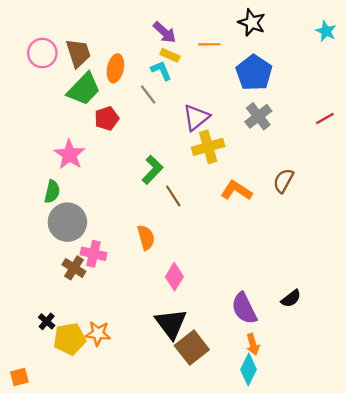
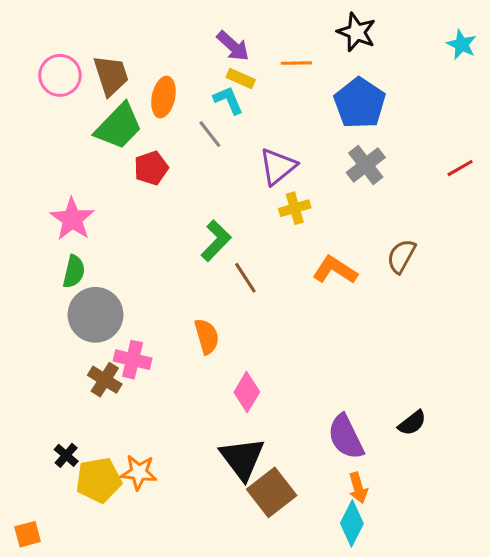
yellow cross: (208, 147) -> (295, 208), size x0.7
pink star: (70, 155) -> (72, 219), moved

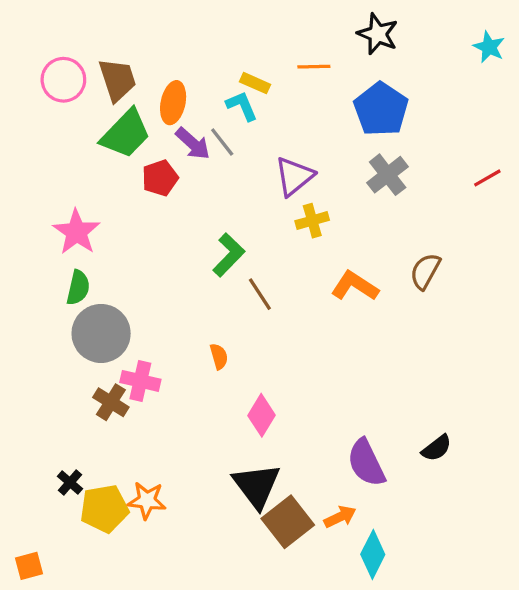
purple arrow: (233, 46) -> (193, 144), moved
orange semicircle: (207, 336) -> (219, 356), size x0.7
orange arrow: (358, 488) -> (340, 517), moved, turned -100

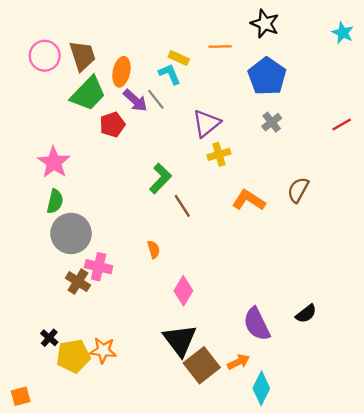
gray cross: (388, 175) -> (272, 122), size x0.7

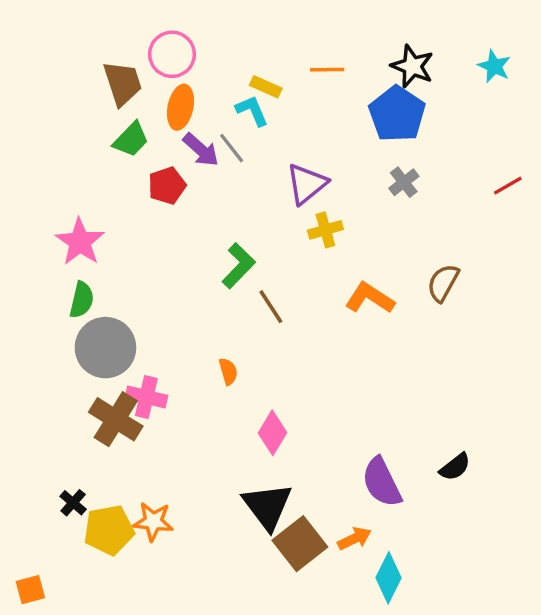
black star: (265, 24) -> (412, 66), moved
cyan star: (343, 33) -> (494, 66), moved
pink circle: (45, 56) -> (172, 54), moved
green trapezoid: (88, 94) -> (131, 140), size x0.7
brown cross: (78, 282) -> (116, 419), size x1.4

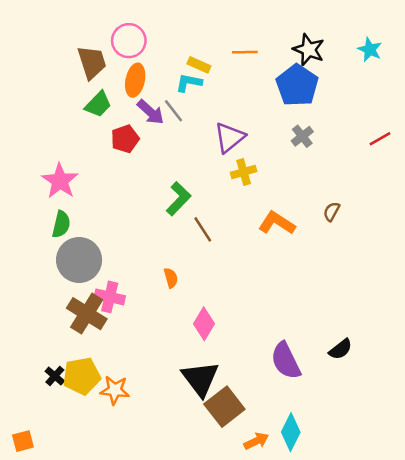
cyan L-shape: (252, 111) -> (189, 83), turned -56
brown semicircle: (443, 283) -> (332, 212), size x0.7
yellow pentagon: (109, 530) -> (82, 376), moved
orange arrow: (354, 539) -> (256, 441), moved

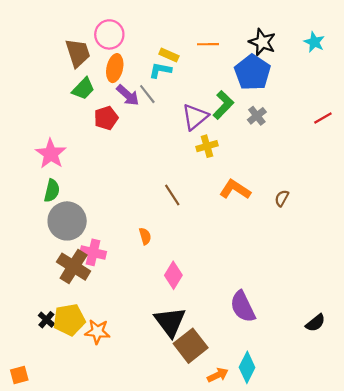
green L-shape: (179, 199) -> (223, 105), moved
brown semicircle: (332, 212) -> (282, 198), moved
black semicircle: (341, 349) -> (315, 323), moved

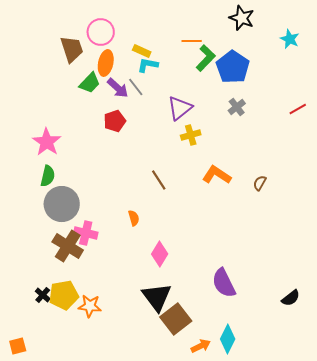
black star: (262, 42) -> (242, 18), moved
yellow rectangle: (169, 55) -> (142, 51), moved
green trapezoid: (83, 89) -> (90, 83), moved
green L-shape: (223, 105) -> (206, 58), moved
red pentagon: (106, 118) -> (115, 121), moved

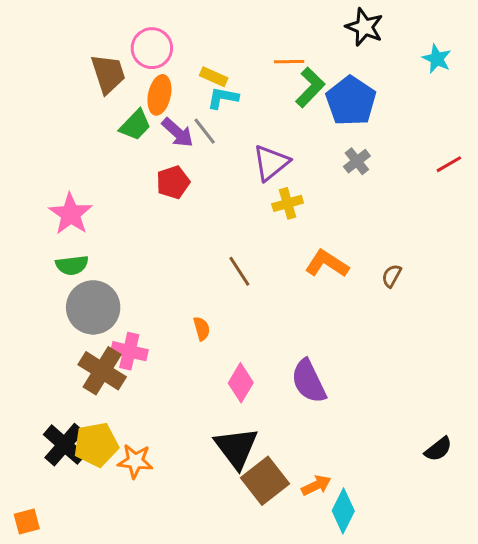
green semicircle: (48, 176) -> (72, 265), turned 70
purple semicircle: (224, 283) -> (309, 381), moved
black cross: (43, 295) -> (64, 445), size x1.8
orange arrow: (201, 346) -> (316, 485), moved

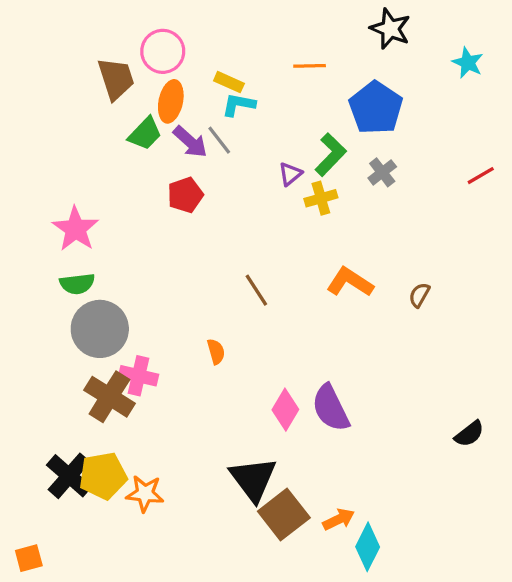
green L-shape: (310, 87) -> (331, 155), moved
purple triangle: (271, 163) -> (290, 174), size x0.6
yellow cross: (288, 203) -> (321, 198), moved
pink diamond: (241, 383) -> (285, 410), moved
black semicircle: (438, 449) -> (469, 434), moved

